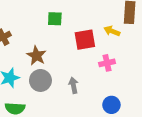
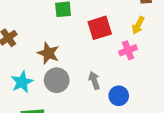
yellow arrow: (112, 31) -> (138, 25), moved, turned -77
blue circle: (111, 105) -> (119, 96), moved

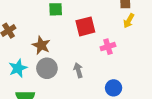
yellow arrow: (138, 25) -> (129, 21), moved
blue circle: (119, 96) -> (114, 88), moved

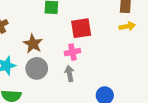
yellow arrow: (129, 21) -> (127, 26), turned -136
pink cross: (108, 47) -> (72, 52), moved

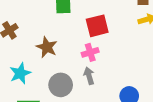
gray circle: (37, 68) -> (61, 85), moved

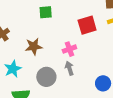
red square: (97, 26) -> (87, 25), moved
brown star: (47, 47) -> (34, 46), turned -30

